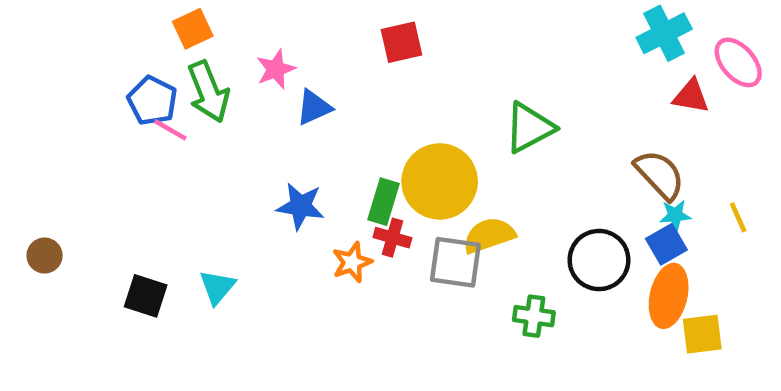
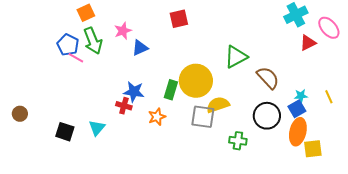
red triangle: (691, 96) -> (308, 43), turned -36
brown semicircle: (660, 175) -> (268, 78), moved
red cross: (392, 238) -> (124, 106), moved

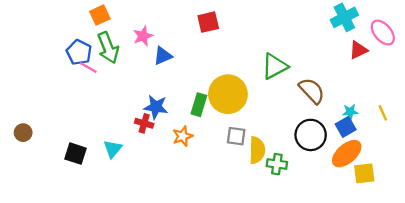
yellow semicircle: (218, 105) -> (257, 150), moved, turned 110
gray square: (203, 117) -> (236, 136), size x0.7
orange ellipse: (298, 132) -> (347, 154), turned 36

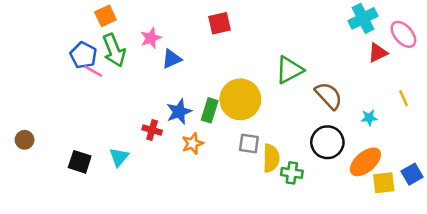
blue star: (156, 107) -> (179, 112), moved, turned -30
yellow line: (383, 113) -> (403, 98), moved
blue square: (346, 127) -> (412, 174), moved

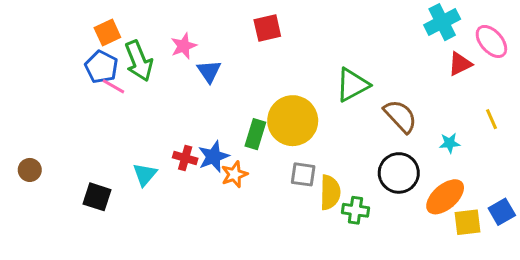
orange square: (105, 16) -> (107, 32), moved
blue triangle: (172, 59) -> (209, 71), turned -40
blue star: (179, 112) -> (214, 157), moved
cyan triangle: (119, 157) -> (145, 174), moved

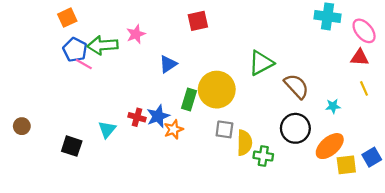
cyan cross: (442, 22) -> (327, 16), turned 35
orange square: (107, 32) -> (67, 18), moved
green arrow: (139, 61) -> (103, 45), turned 108
red triangle: (460, 64) -> (360, 57), moved, turned 30
blue triangle: (209, 71) -> (168, 64), moved, turned 30

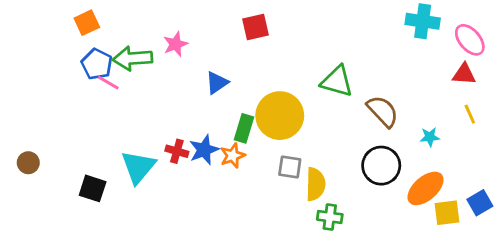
green triangle: (261, 63) -> (337, 81), turned 44
cyan triangle: (107, 129) -> (138, 167), size x1.5
orange star: (174, 129) -> (233, 156), moved
green cross: (263, 156) -> (330, 217), moved

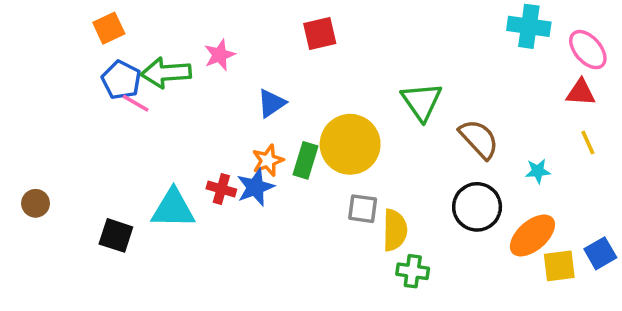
green triangle: (337, 81) -> (422, 101), turned 39
orange star: (233, 156) -> (268, 160), moved
cyan triangle: (138, 167) -> (173, 209), turned 51

